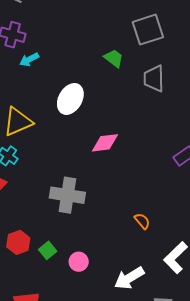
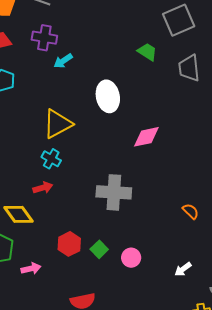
white ellipse: (70, 99) -> (108, 96), turned -36
white arrow: (129, 278) -> (183, 269), size x0.6

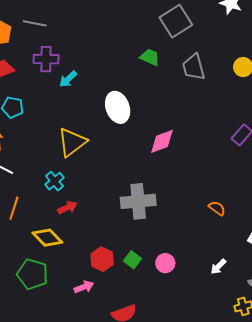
cyan cross: (51, 159) -> (54, 181), moved, turned 30
pink arrow: (31, 269) -> (84, 287), moved

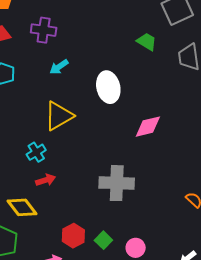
cyan arrow: (68, 79) -> (59, 67), moved

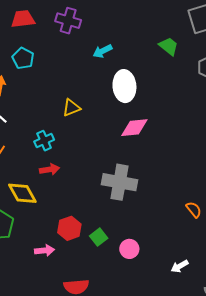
cyan arrow: (59, 67) -> (103, 51), moved
yellow triangle: (59, 116) -> (71, 108), size x0.6
pink diamond: (148, 127) -> (134, 128), moved

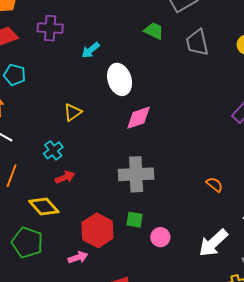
red hexagon: (69, 228) -> (97, 230), size x1.4
green square: (99, 237) -> (135, 220), moved, turned -30
white arrow: (180, 266) -> (213, 243), size x1.8

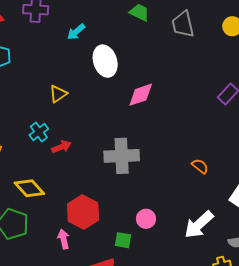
pink diamond: (138, 118) -> (141, 95), moved
red arrow: (65, 177) -> (61, 147), moved
green square: (135, 220) -> (123, 240), moved
pink arrow: (78, 257) -> (64, 239), turned -84

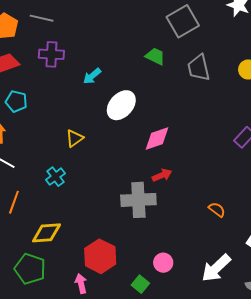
white ellipse: (105, 61) -> (121, 105), turned 60
red arrow: (61, 147) -> (162, 175), moved
yellow diamond: (29, 188) -> (46, 233), turned -52
green square: (123, 240) -> (140, 284), turned 30

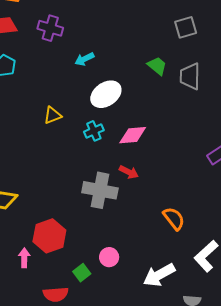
gray square: (183, 21) -> (186, 27), size x0.7
green trapezoid: (155, 56) -> (157, 66), moved
red arrow: (162, 175) -> (129, 172), turned 36
cyan cross: (55, 177) -> (94, 131), moved
orange semicircle: (217, 210) -> (174, 218), size x1.4

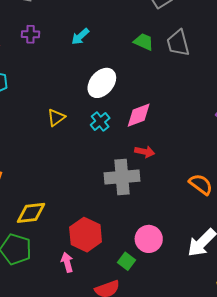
purple cross: (50, 28) -> (30, 34), size x0.7
cyan arrow: (84, 59) -> (80, 36), moved
pink circle: (109, 257) -> (149, 239), size x1.4

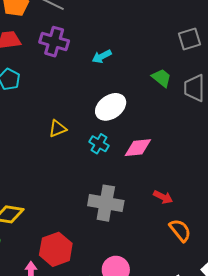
purple cross: (30, 34) -> (54, 42), size x1.6
cyan cross: (100, 122) -> (99, 144), turned -36
red arrow: (145, 152) -> (163, 197), moved

